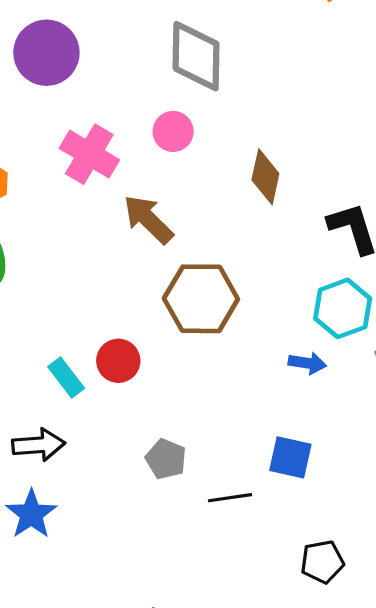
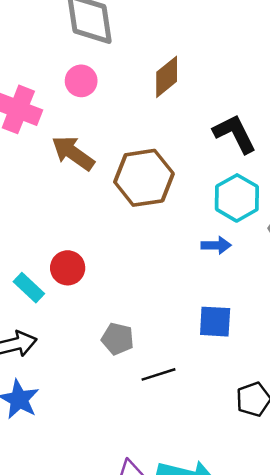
brown diamond: (265, 177) -> (167, 77), moved, turned 48
brown hexagon: (201, 299) -> (144, 178), moved
black line: (230, 498) -> (158, 374), moved

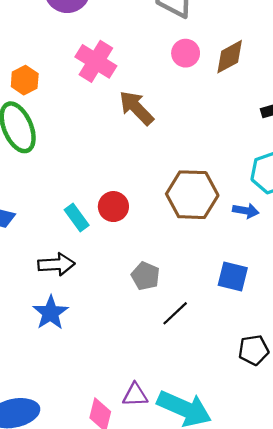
pink circle: (81, 81) -> (186, 53), moved
brown hexagon: (144, 178) -> (192, 195), moved
black line: (158, 374) -> (175, 313), turned -36

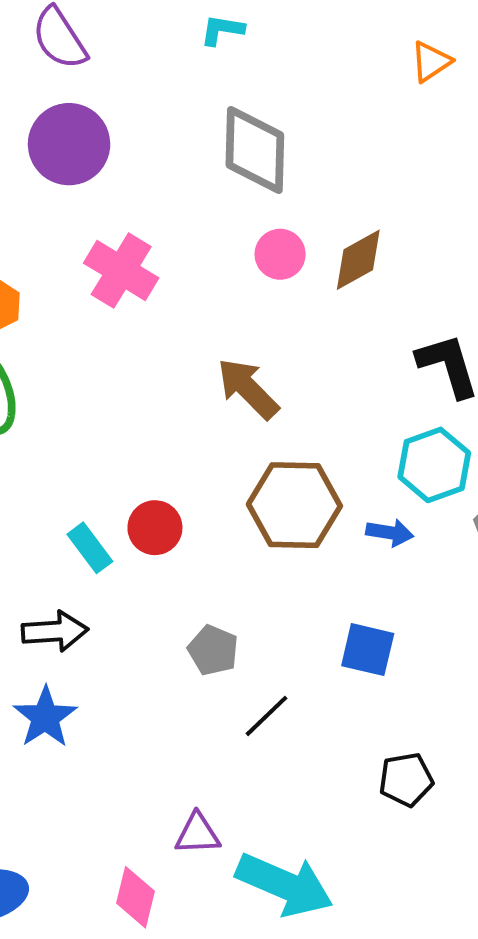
brown arrow: (136, 108) -> (248, 389), moved
purple triangle: (135, 395) -> (197, 834), moved

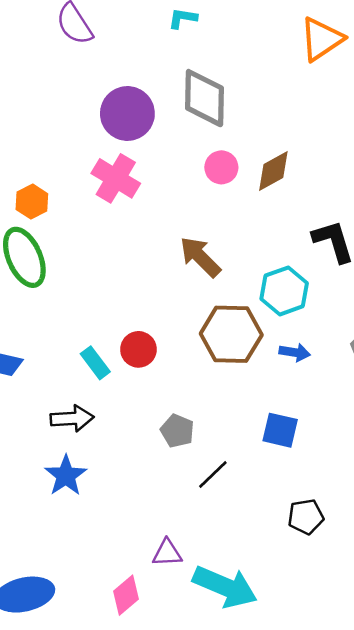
orange triangle: (431, 62) -> (322, 39), size x1.6
purple circle: (69, 144) -> (127, 114), moved
cyan hexagon: (434, 465) -> (284, 291), moved
pink diamond: (135, 897) -> (126, 595), turned 36

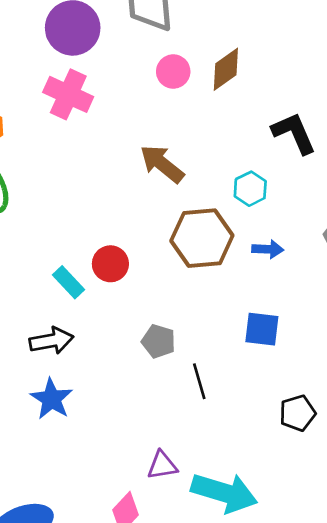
cyan hexagon: (284, 291) -> (250, 189), size x0.7
black line: (213, 474) -> (199, 381), turned -56

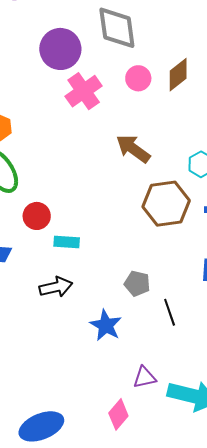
pink cross: (68, 94) -> (84, 91), moved, turned 33
red circle: (110, 264) -> (37, 216), moved
cyan rectangle: (68, 282) -> (67, 242), turned -40
blue star: (52, 399) -> (106, 325), moved

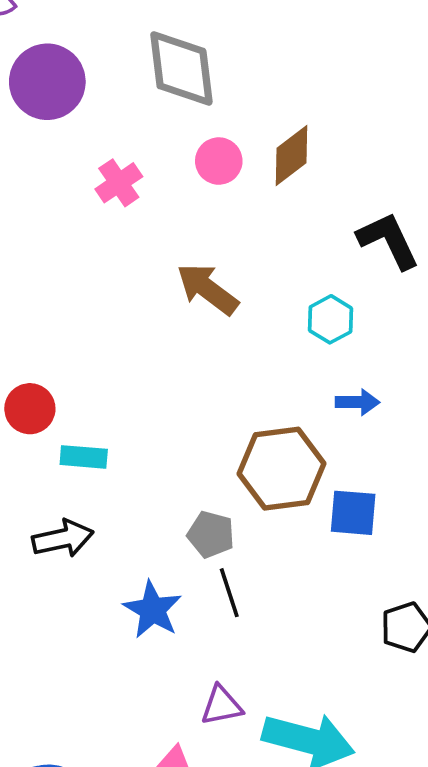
purple circle: (60, 49) -> (47, 82), moved
pink cross: (84, 91) -> (119, 183), size x0.7
brown hexagon: (166, 204) -> (281, 469), moved
black line: (170, 312) -> (229, 593), moved

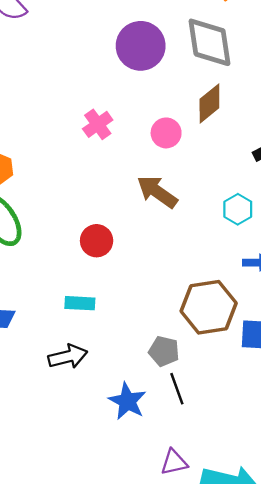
gray diamond: (181, 68) -> (210, 42), moved
purple circle: (47, 82) -> (141, 46), moved
pink circle: (219, 161) -> (166, 133), moved
red circle: (30, 409) -> (97, 241), moved

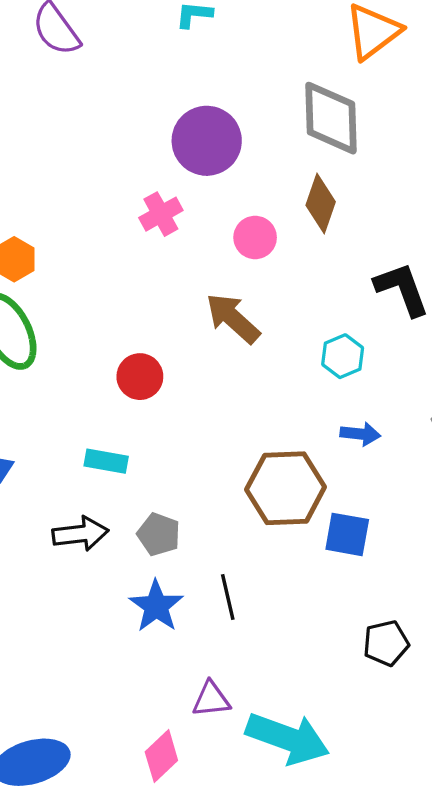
purple circle: (141, 46) -> (207, 141), moved
brown diamond: (209, 103) -> (321, 204), turned -39
gray pentagon: (164, 351) -> (159, 534), moved

